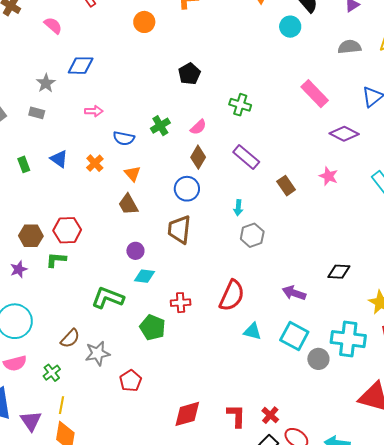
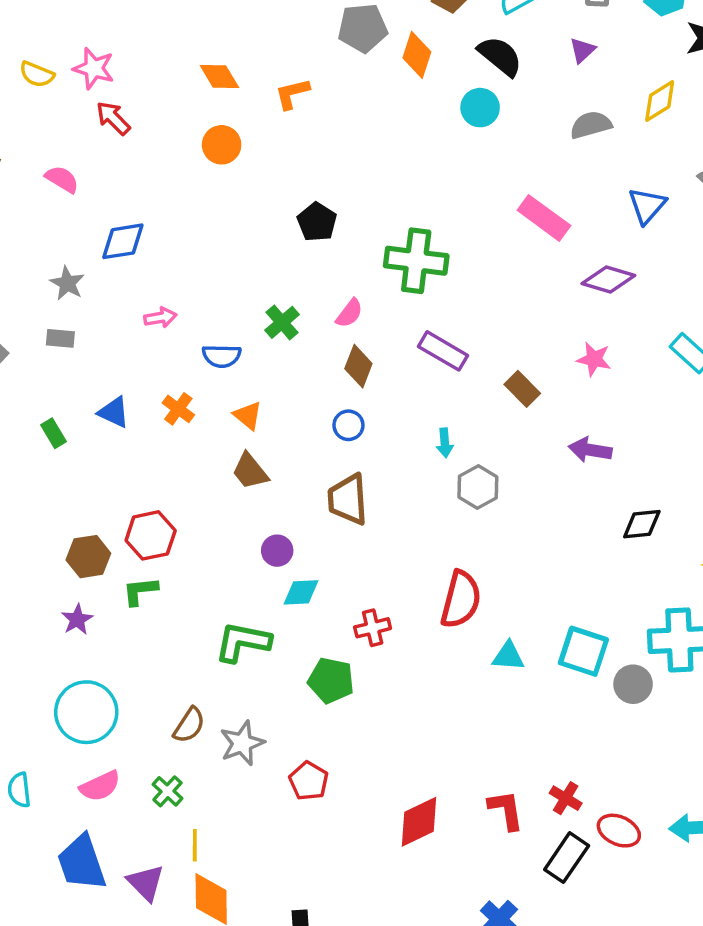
green cross: (240, 105) -> (416, 261), size x1.6
blue circle: (187, 189) -> (348, 425), size x0.7
purple arrow: (294, 293) -> (590, 450), moved

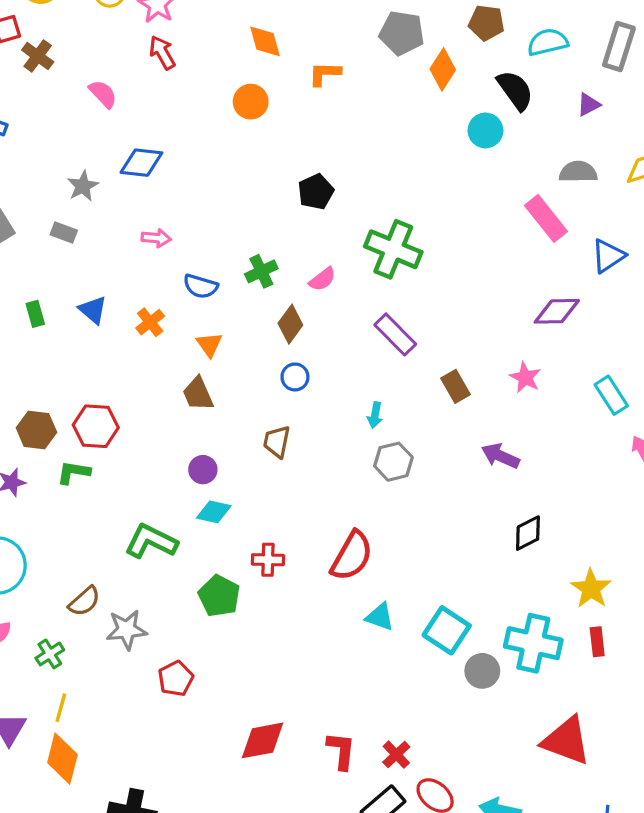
pink rectangle: (544, 218) -> (546, 218), moved
purple diamond: (608, 280) -> (557, 311), turned -33
brown diamond: (358, 366) -> (290, 324), moved
brown trapezoid: (348, 499) -> (277, 442), size x0.7
black diamond: (642, 524) -> (528, 533), turned -36

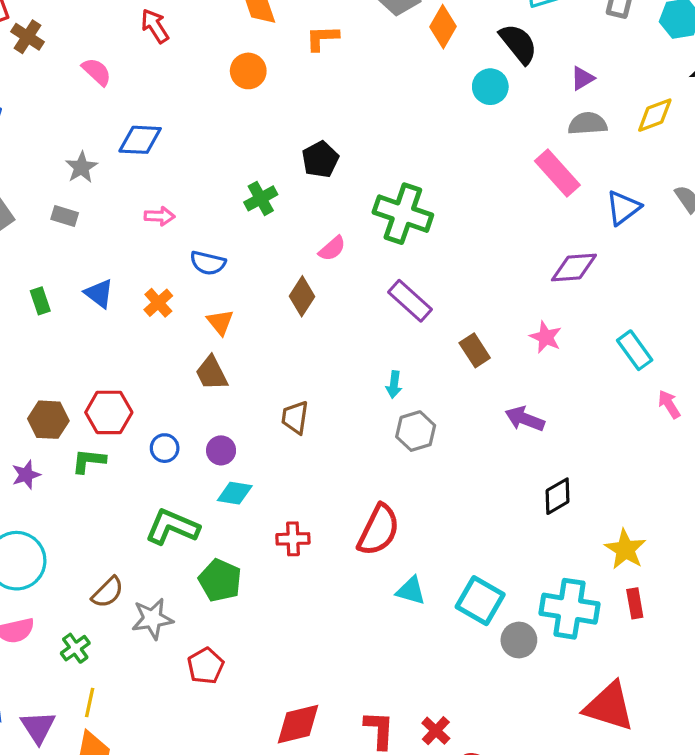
purple triangle: (589, 105) -> (582, 78), moved
green cross: (261, 271) -> (261, 198), moved
blue circle: (295, 377) -> (165, 448), moved
green pentagon: (219, 596) -> (220, 580), moved

